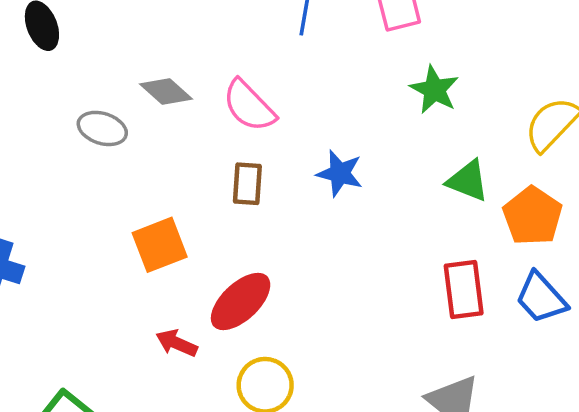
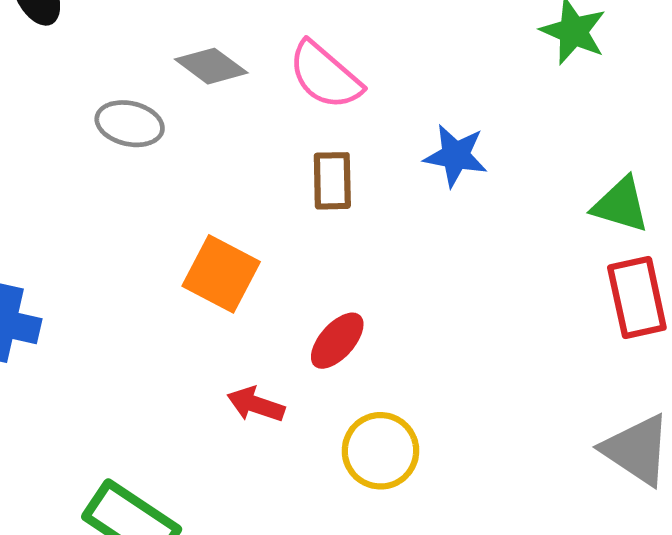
green triangle: (468, 181) -> (621, 205), moved
orange square: (160, 245) -> (221, 274), turned -36
red ellipse: (241, 301) -> (337, 341), size x0.7

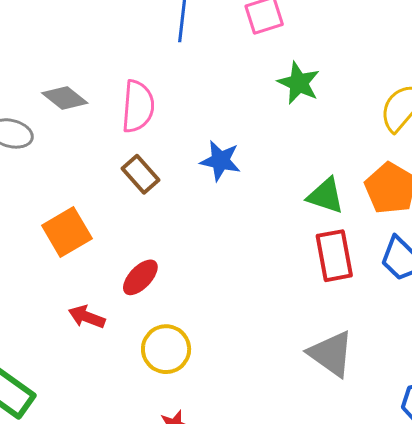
pink semicircle: (325, 75) -> (138, 106), turned -128
brown rectangle: (332, 181) -> (140, 174), turned -42
orange square: (221, 274) -> (67, 232), turned 30

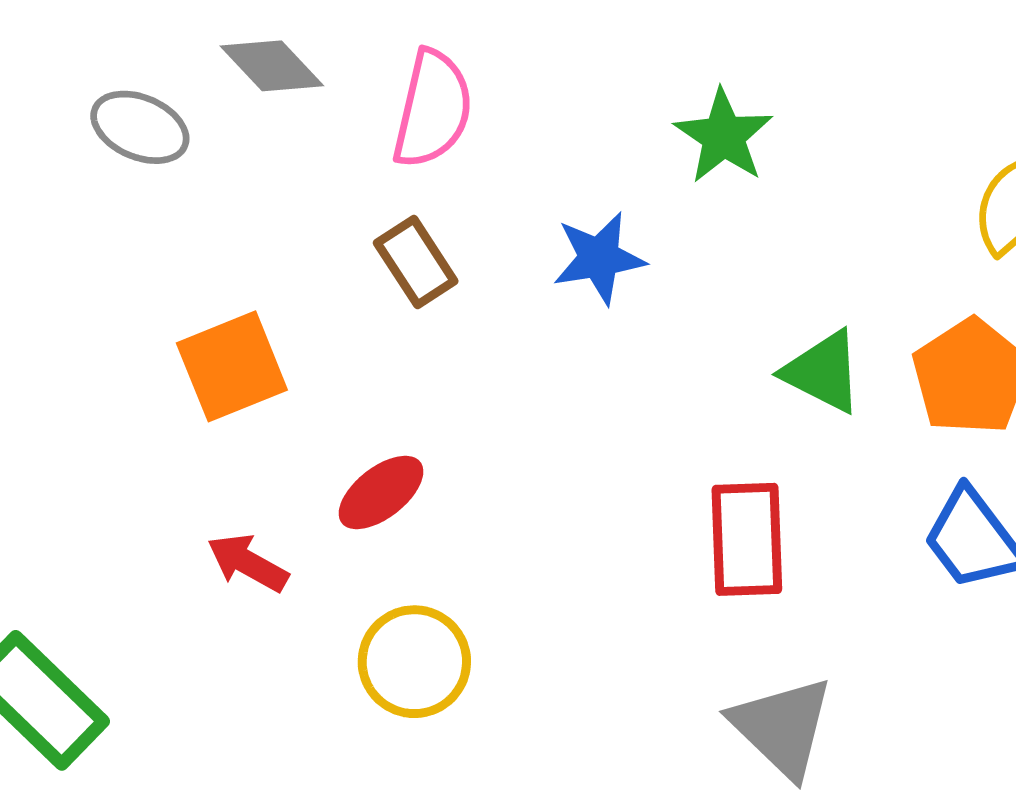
green star: (299, 83) -> (724, 136), moved
blue star: (220, 161) -> (599, 258), turned -30
red rectangle: (334, 256) -> (747, 539), moved

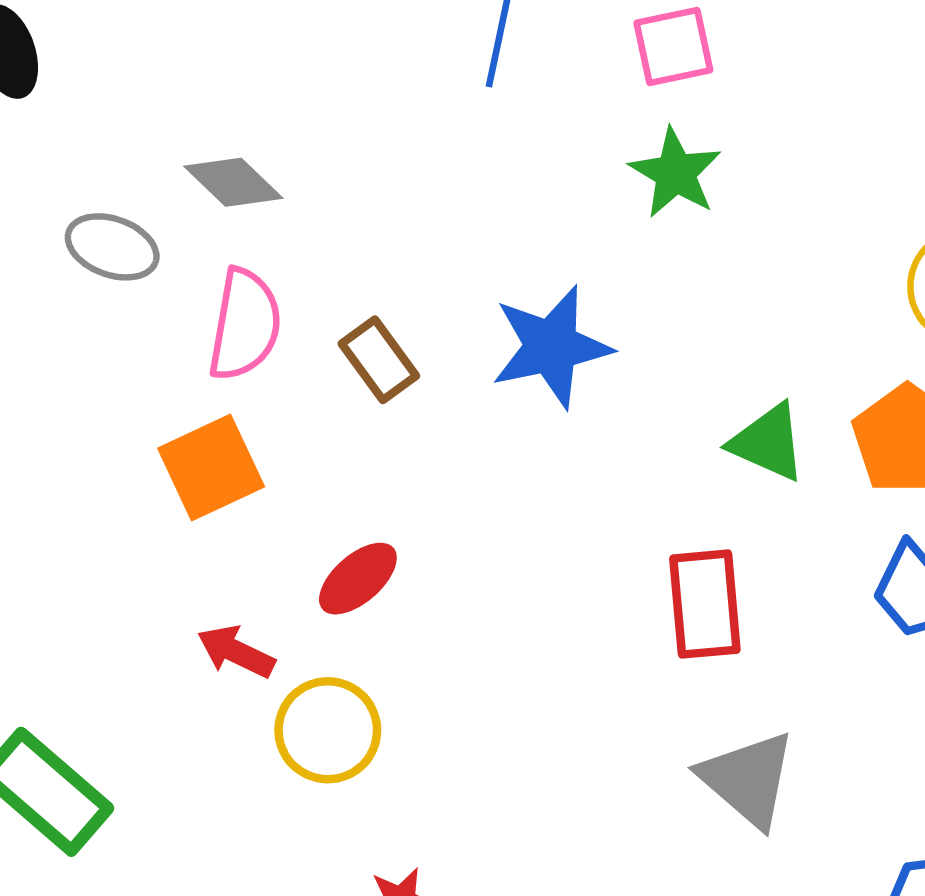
pink semicircle: (433, 109) -> (245, 325), moved
green star: (724, 136) -> (675, 173), moved
blue star: (599, 258) -> (551, 347), size x1.4
yellow circle: (414, 662) -> (328, 730), moved

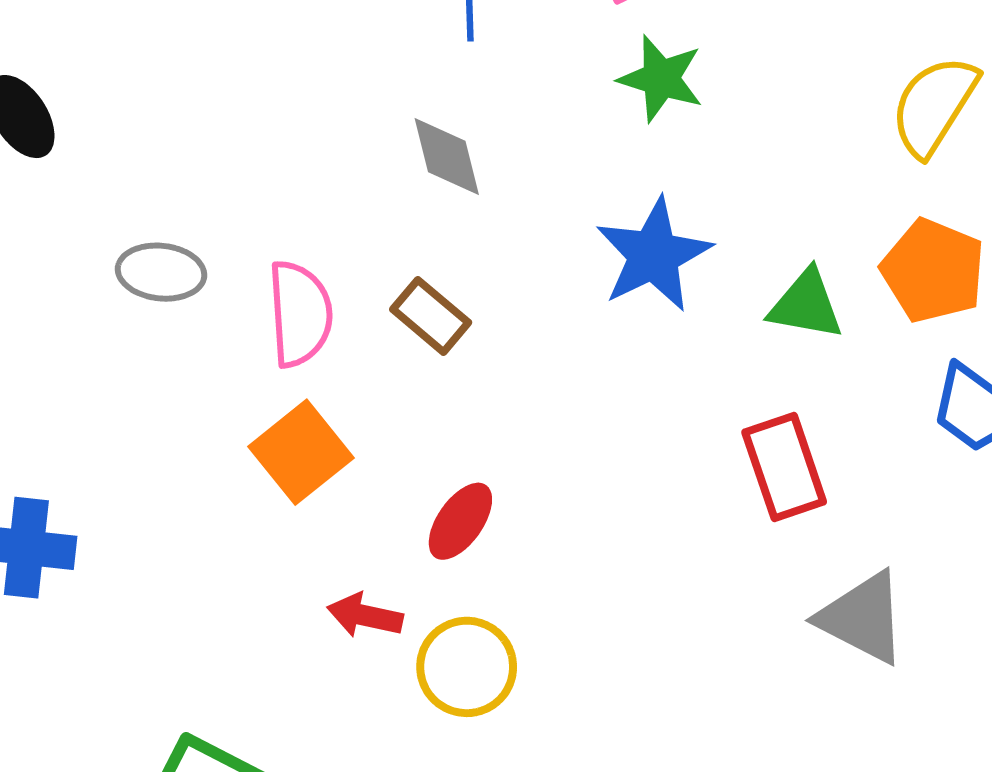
gray diamond: (233, 182) -> (447, 157), moved, turned 46
blue star: (551, 347) -> (654, 255), moved

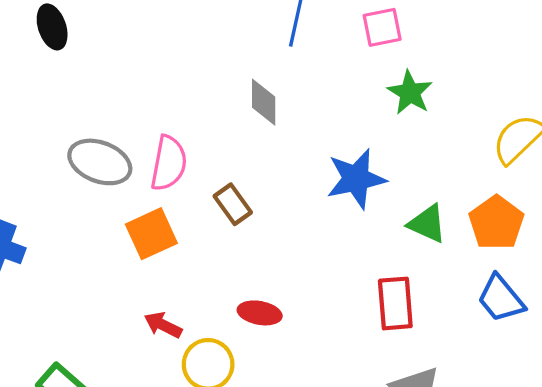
green star: (661, 79) -> (410, 93), moved
gray ellipse: (161, 272) -> (100, 162), moved, size x1.4
brown rectangle: (431, 316) -> (233, 204), moved
red ellipse: (460, 521) -> (260, 313), moved, turned 51

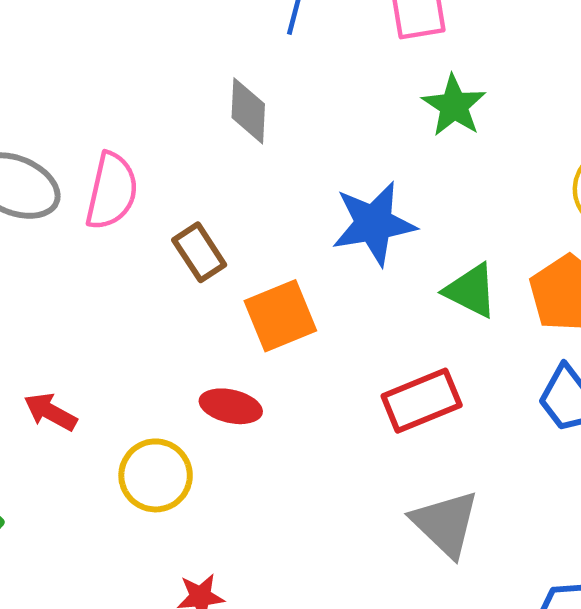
orange square: (151, 234) -> (280, 316), moved
red rectangle: (395, 303) -> (422, 401), turned 70
red arrow: (163, 325) -> (50, 412), moved

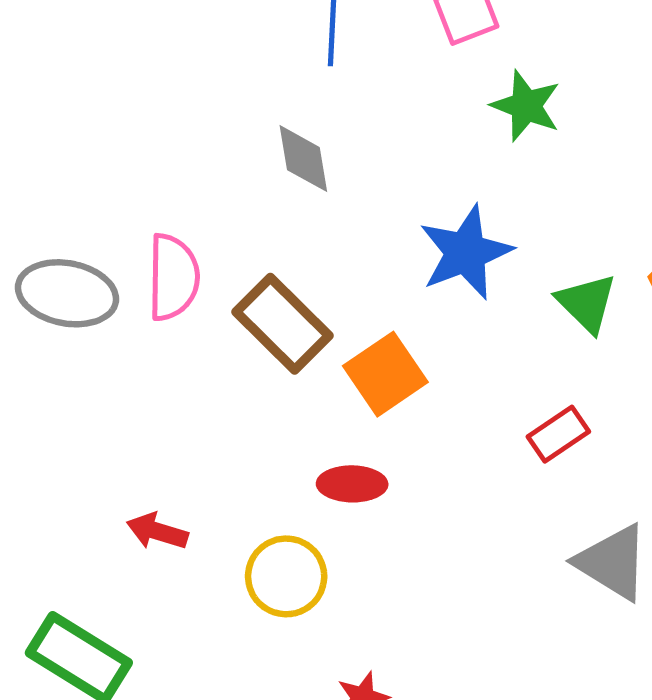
brown rectangle: (199, 252) -> (282, 324), size x1.5
green triangle: (471, 291) -> (587, 303), turned 30
red rectangle: (422, 401) -> (558, 434), size x0.7

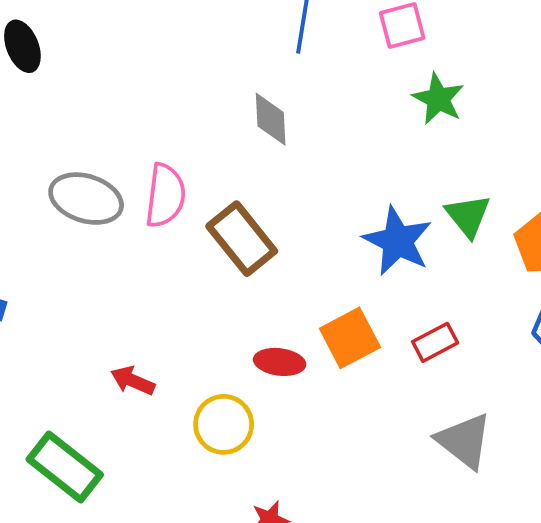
blue star: (466, 252) -> (398, 241), moved, turned -30
green triangle: (587, 303) -> (468, 216), moved
orange square: (385, 374) -> (350, 338), moved

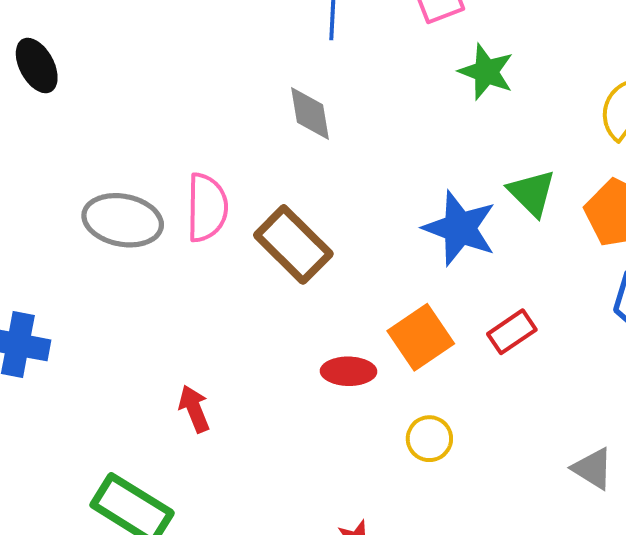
red arrow: (133, 381) -> (194, 409), turned 51
yellow circle: (224, 424) -> (429, 439), moved, size x0.7
gray triangle: (464, 441) -> (593, 469), moved, size x0.7

